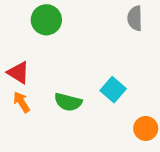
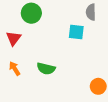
red triangle: (18, 73) -> (14, 38), moved, turned 35
cyan square: (113, 90) -> (76, 32), moved, turned -35

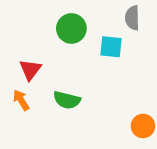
green circle: (31, 13) -> (71, 28), moved
red triangle: (14, 38) -> (30, 70), moved

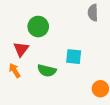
green circle: (71, 28) -> (38, 27), moved
cyan square: (111, 47) -> (74, 57), moved

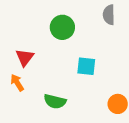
green circle: (38, 27) -> (62, 27), moved
green semicircle: (47, 71) -> (55, 101), moved

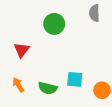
cyan square: (86, 66) -> (75, 79), moved
orange arrow: (17, 83) -> (18, 85), moved

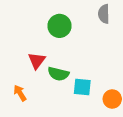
red triangle: (22, 50) -> (37, 61), moved
green semicircle: (48, 88) -> (58, 74), moved

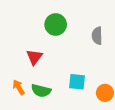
gray semicircle: (104, 14) -> (97, 36), moved
green semicircle: (58, 74) -> (41, 91), moved

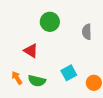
red triangle: (34, 57) -> (31, 51), turned -35
cyan square: (77, 82) -> (69, 73), turned -35

